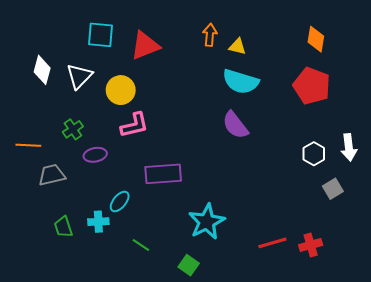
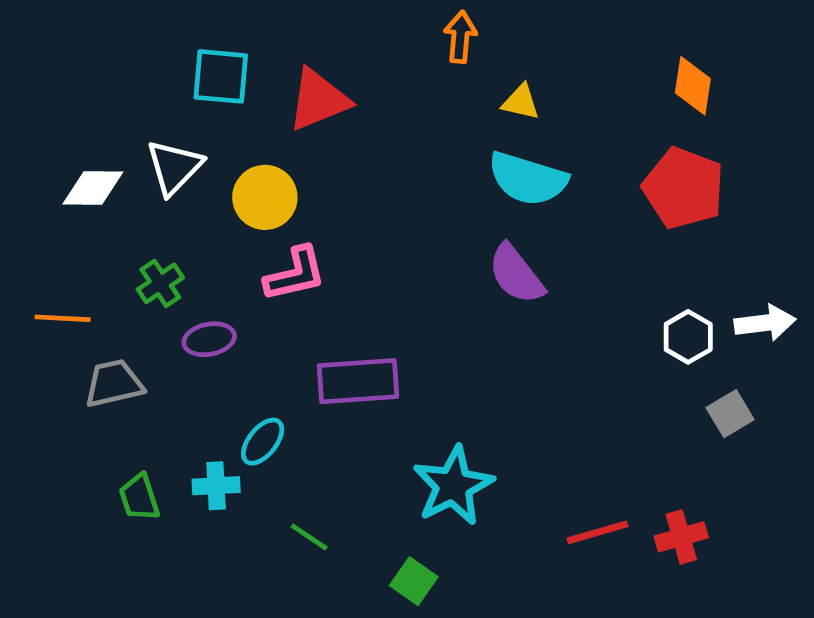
orange arrow: (210, 35) -> (460, 37), moved
white diamond: (42, 70) -> (93, 188), moved, turned 76
white arrow: (349, 147) -> (765, 323), turned -90

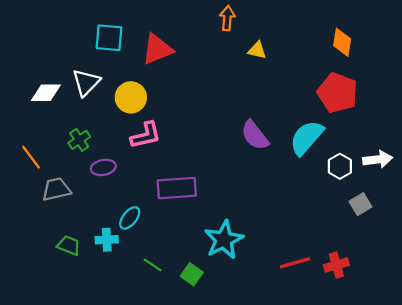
cyan semicircle: (528, 179) -> (307, 138), moved, turned 114
orange line: (63, 318) -> (31, 157), turned 50
green trapezoid: (139, 497) -> (69, 245), turned 130
green square: (414, 581) -> (192, 274), moved

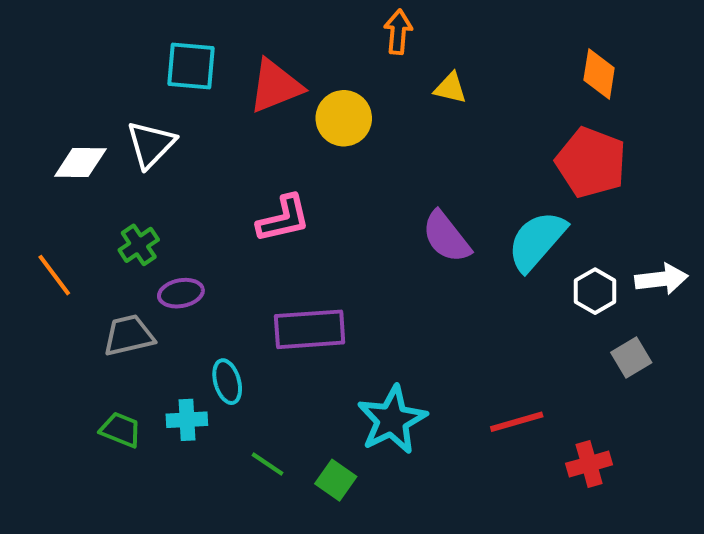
yellow circle: (131, 97) -> (344, 118), moved
pink L-shape: (146, 135) -> (283, 219), moved
gray trapezoid: (56, 189) -> (129, 335), moved
cyan ellipse: (130, 218) -> (227, 382), turned -55
red line: (295, 263) -> (517, 422), moved

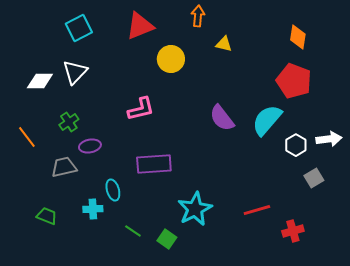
cyan square: (191, 66) -> (79, 28), moved, turned -32
red triangle: (275, 86) -> (140, 26), moved
green trapezoid: (121, 430) -> (47, 216), moved

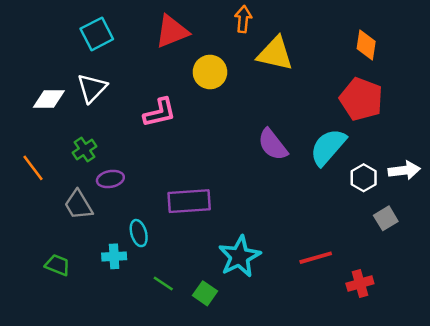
yellow triangle: (224, 44) -> (275, 54), size x1.8
pink L-shape: (141, 109) -> (160, 113), moved
gray trapezoid: (64, 167) -> (78, 205), turned -108

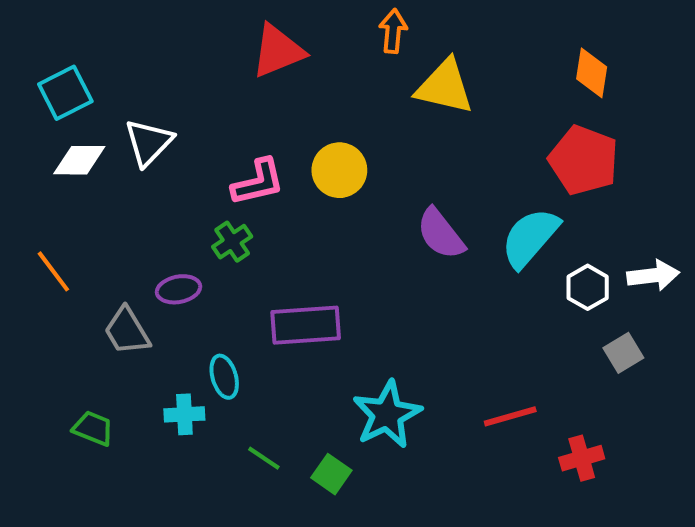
cyan square: (97, 34) -> (65, 93), moved
yellow circle: (210, 72) -> (339, 170), moved
green cross: (85, 149) -> (232, 242), moved

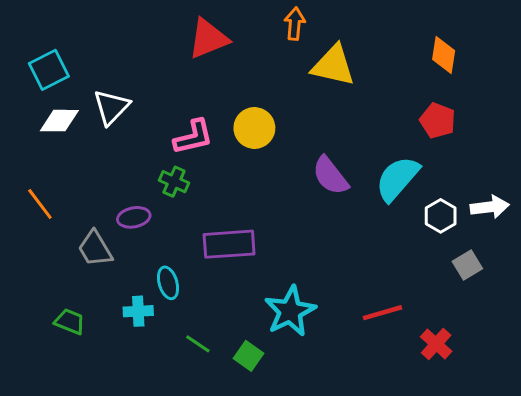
red pentagon: (584, 160) -> (438, 121), size x0.7
green cross: (232, 242) -> (174, 182), turned -32
red cross: (582, 458) -> (436, 344), turned -32

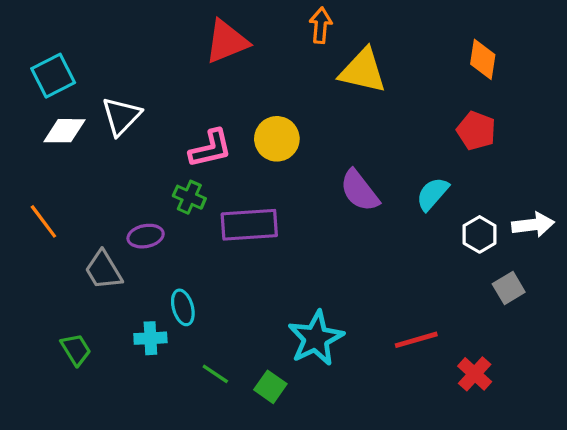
cyan semicircle: (397, 179) -> (432, 194), size x0.7
purple rectangle: (229, 244) -> (249, 225), moved
green trapezoid: (70, 322) -> (76, 350), turned 36

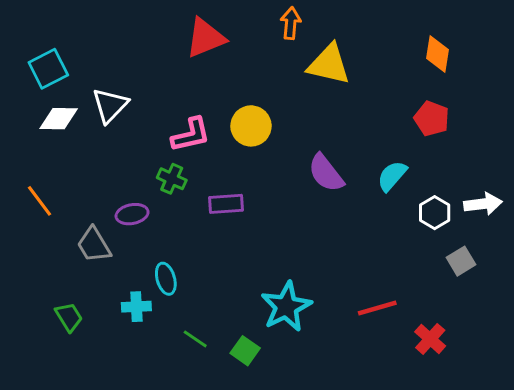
purple rectangle: (249, 225) -> (226, 204), size x0.7

